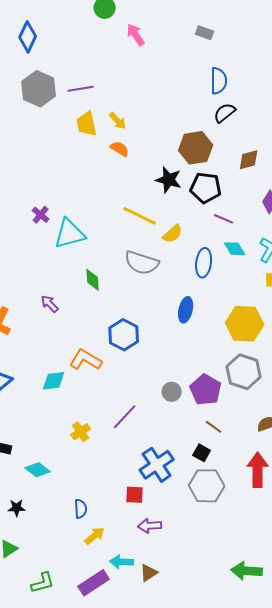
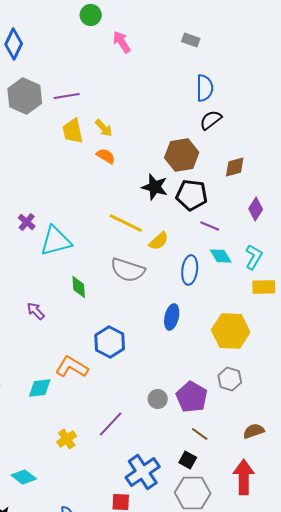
gray hexagon: (244, 372) -> (230, 379), size x0.7

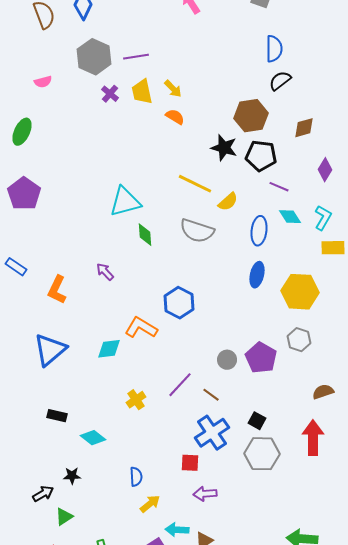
purple cross: (27, 222) -> (110, 94), moved
green diamond: (79, 287) -> (145, 235), moved
blue ellipse: (172, 317) -> (257, 275), moved
brown line: (200, 434) -> (211, 395), moved

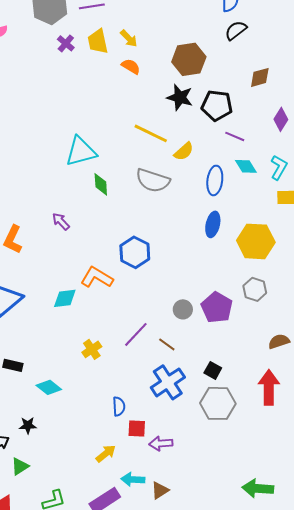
brown hexagon: (251, 116) -> (189, 59), moved
red square: (190, 463) -> (137, 428), moved
blue semicircle: (136, 477) -> (119, 406), moved

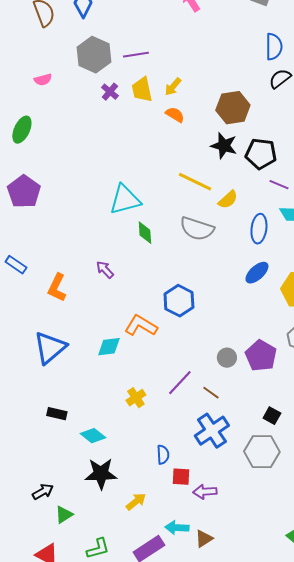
yellow arrow: (129, 38) -> (173, 87), turned 84
blue ellipse: (213, 224) -> (257, 273), turned 35
black square: (213, 370) -> (272, 416), moved
black star: (28, 425) -> (101, 474), moved, size x1.8
yellow arrow: (106, 453) -> (136, 502), moved

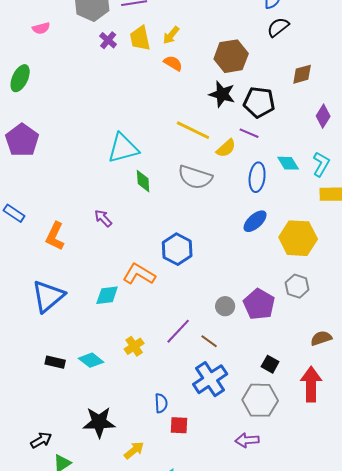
purple line: (279, 185) -> (249, 133), moved
cyan diamond: (93, 436) -> (91, 360), moved
purple arrow: (205, 492) -> (247, 440), moved

